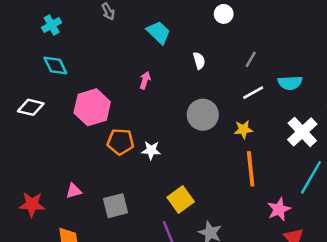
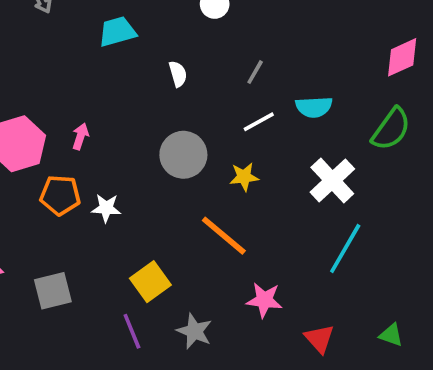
cyan trapezoid: (159, 32) -> (117, 32), turned -60
pink arrow: (145, 80) -> (80, 136), moved
orange line: (251, 169) -> (224, 236), moved, turned -44
pink star: (279, 209) -> (264, 300), moved, turned 30

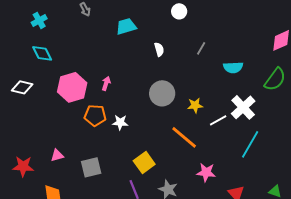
white line: (259, 122) -> (218, 120), moved

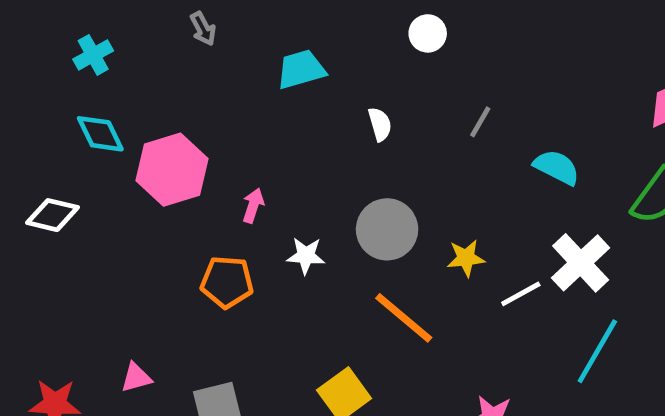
cyan semicircle: (233, 67) -> (557, 167), turned -150
pink hexagon: (72, 87) -> (172, 170), moved
white star: (120, 122) -> (306, 256), moved
orange line: (184, 137) -> (404, 318), moved

